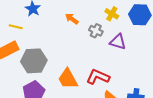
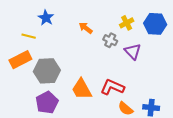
yellow cross: (112, 14) -> (127, 23), turned 32
purple triangle: (118, 42) -> (133, 51), turned 30

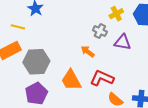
orange arrow: (86, 28) -> (88, 51), moved
purple triangle: (133, 51) -> (122, 42), turned -36

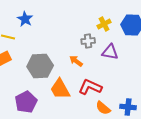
gray cross: (100, 31) -> (88, 41), turned -32
gray hexagon: (36, 62) -> (40, 66), moved

